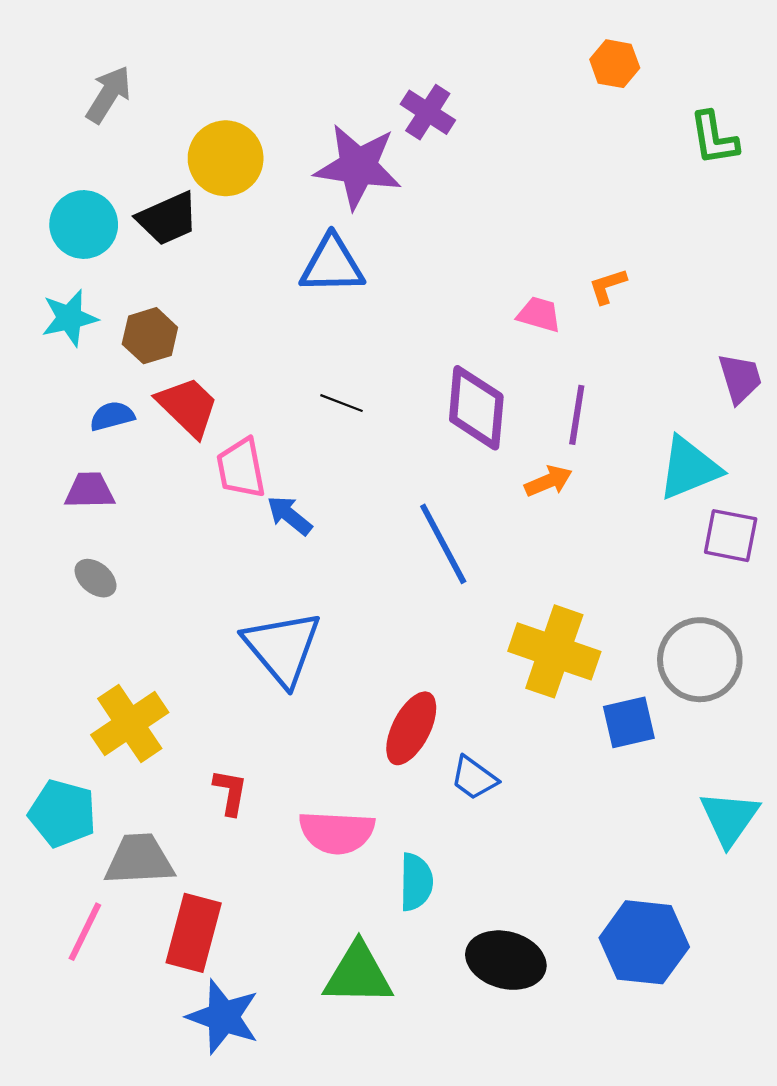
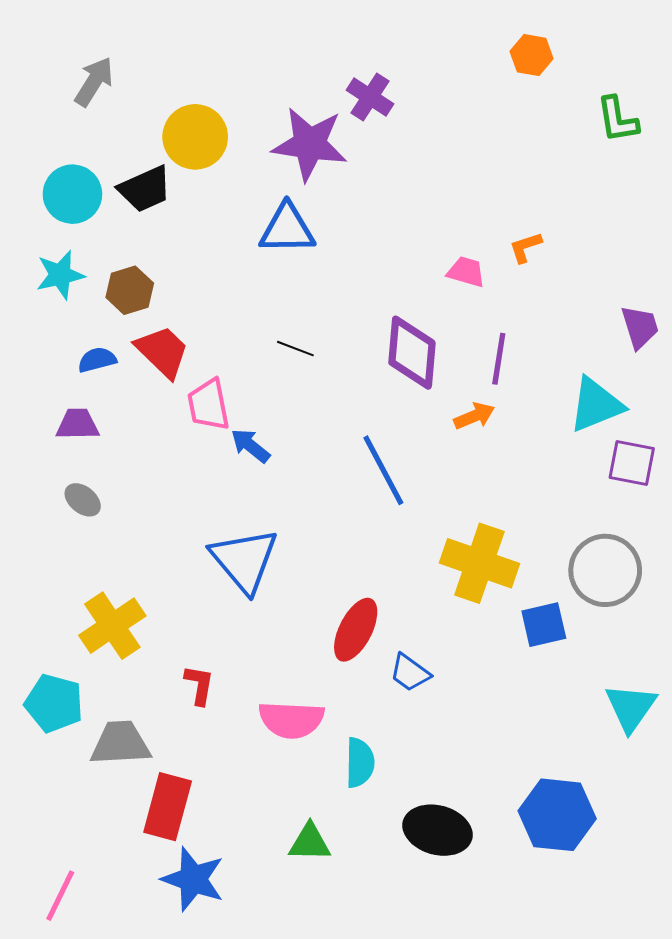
pink line: (85, 932) -> (60, 896), moved
green triangle: (358, 974) -> (310, 842), size x0.7

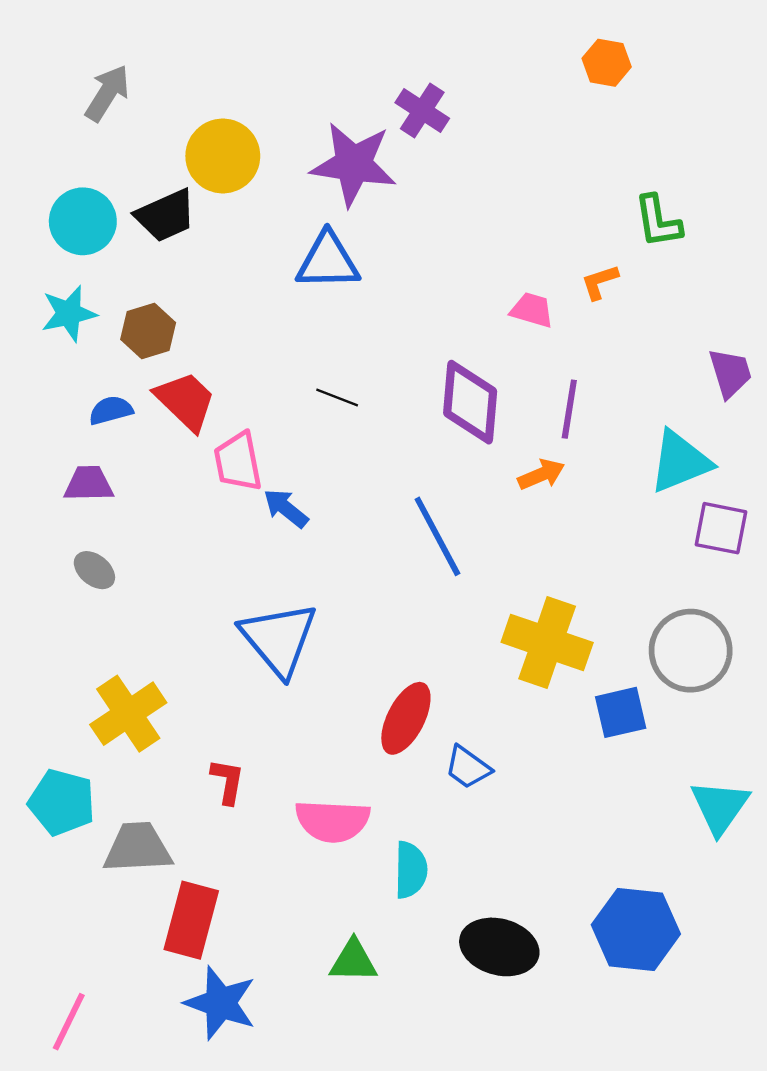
green L-shape: (617, 119) -> (658, 221), moved

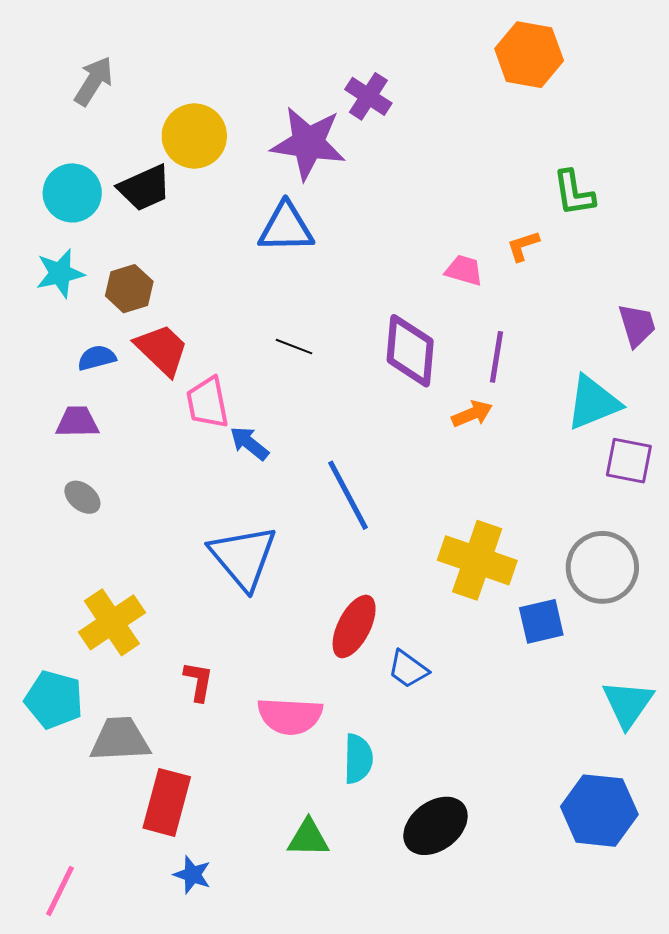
orange hexagon: (607, 63) -> (529, 55), size x1.6
blue line: (437, 536) -> (348, 495), moved
blue hexagon: (636, 929) -> (599, 811), moved
black ellipse: (499, 947) -> (435, 826), turned -52
blue star: (220, 1003) -> (192, 875), size x0.6

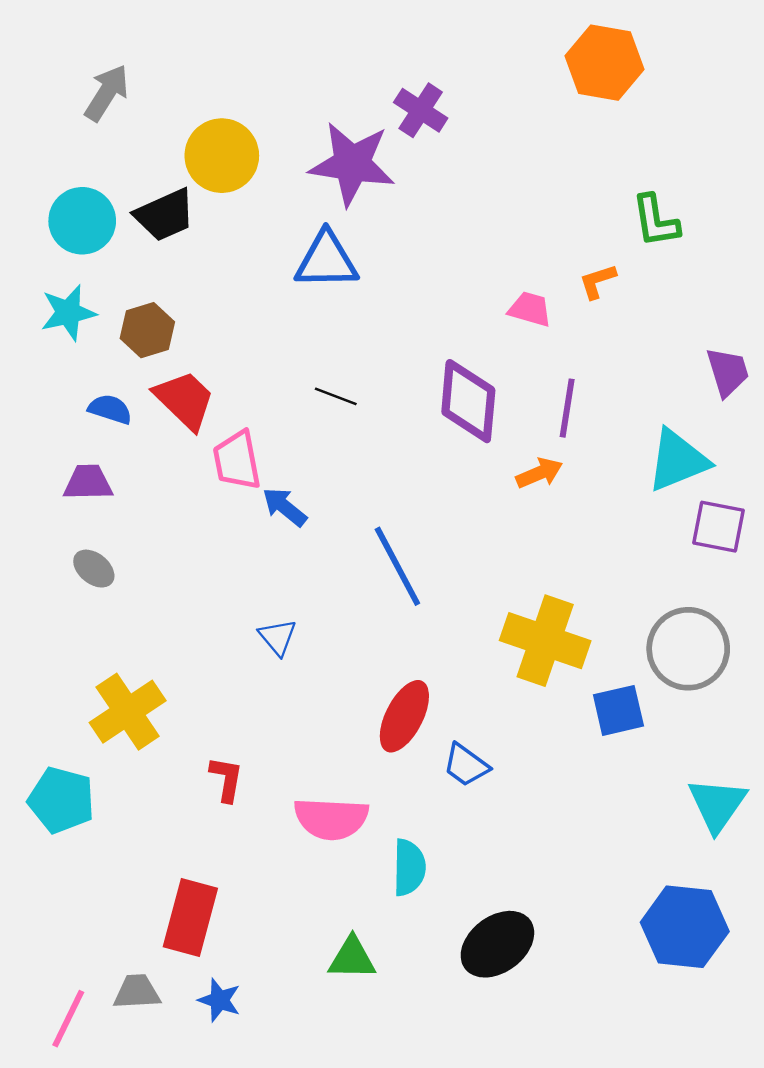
blue semicircle: (97, 358) -> (110, 409), turned 33
blue triangle: (243, 557) -> (278, 637), size x0.5
gray trapezoid: (120, 739) -> (137, 992), moved, size x0.7

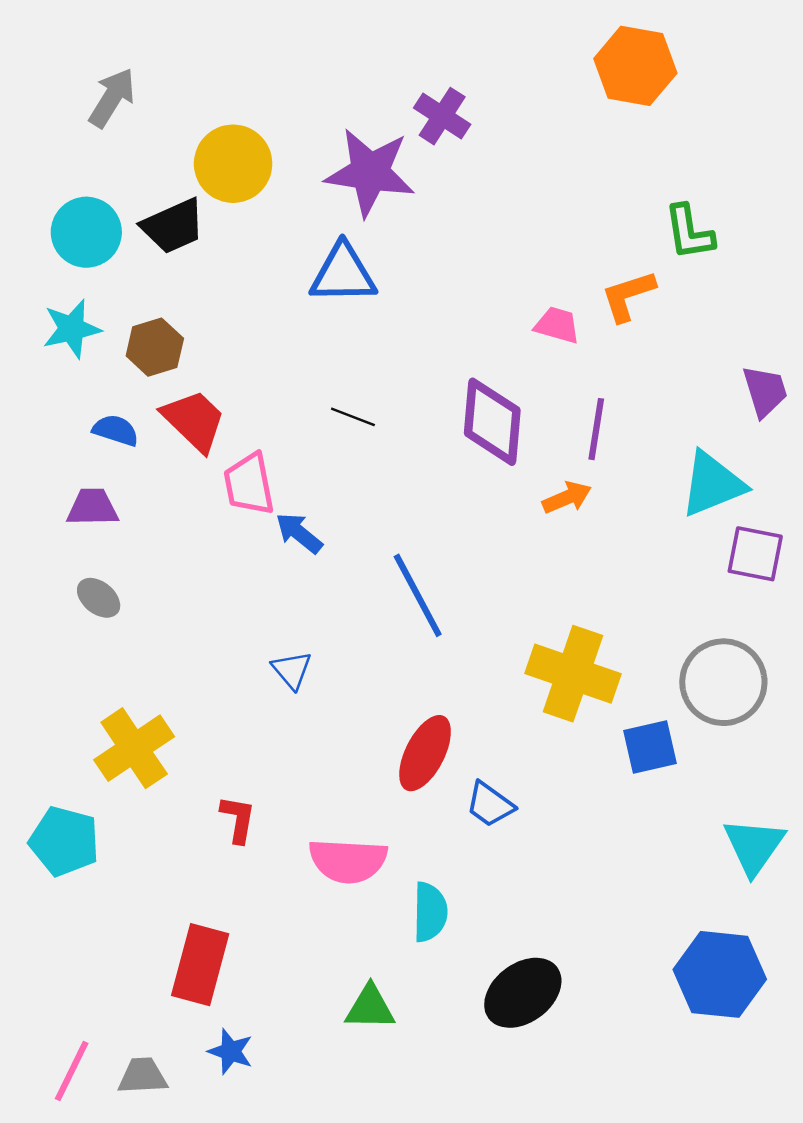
orange L-shape: (597, 281) -> (628, 296), size x1.4
gray trapezoid: (137, 992) -> (143, 1076), moved

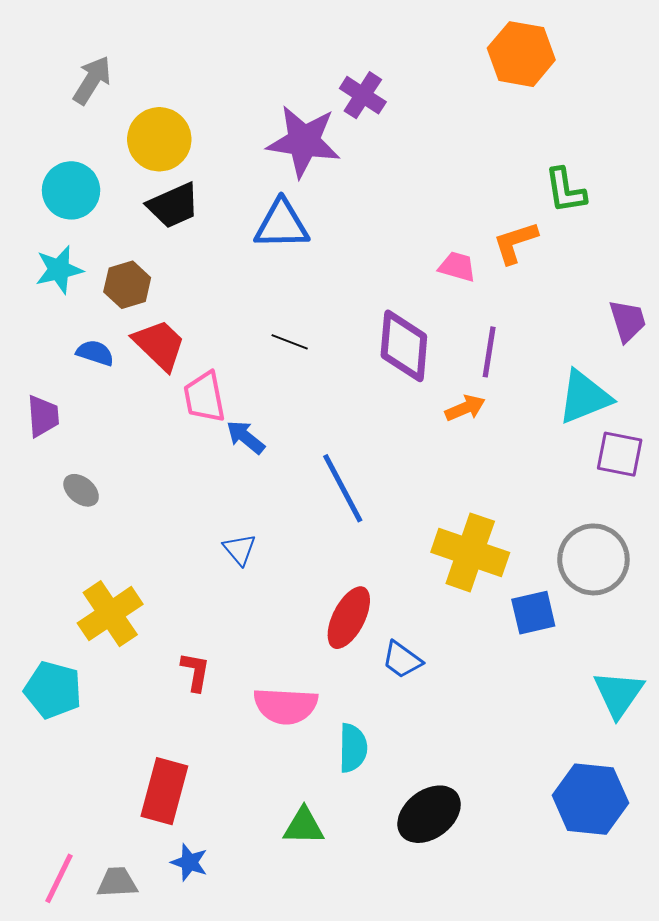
yellow circle: (233, 164) -> (159, 139), moved
black trapezoid: (173, 226) -> (173, 205), moved
purple trapezoid: (92, 507) -> (43, 416), moved, turned 87

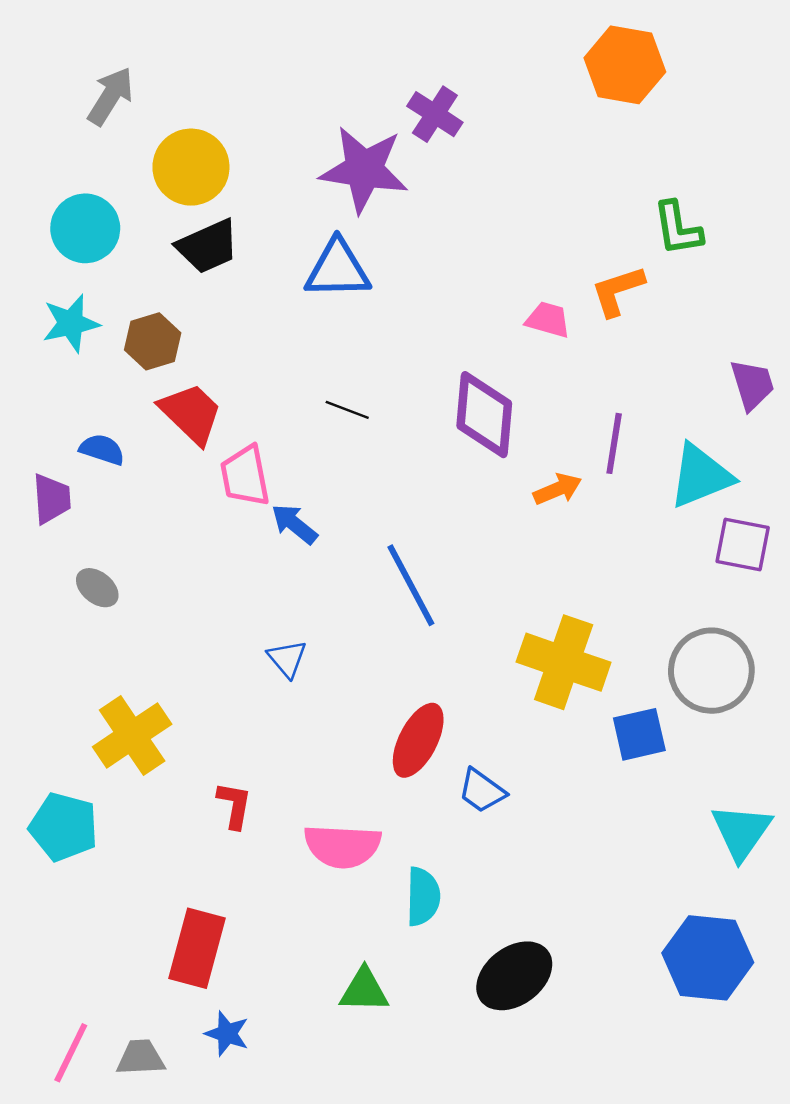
purple line: (489, 352) -> (614, 443), moved
blue semicircle: (95, 353) -> (102, 449), moved

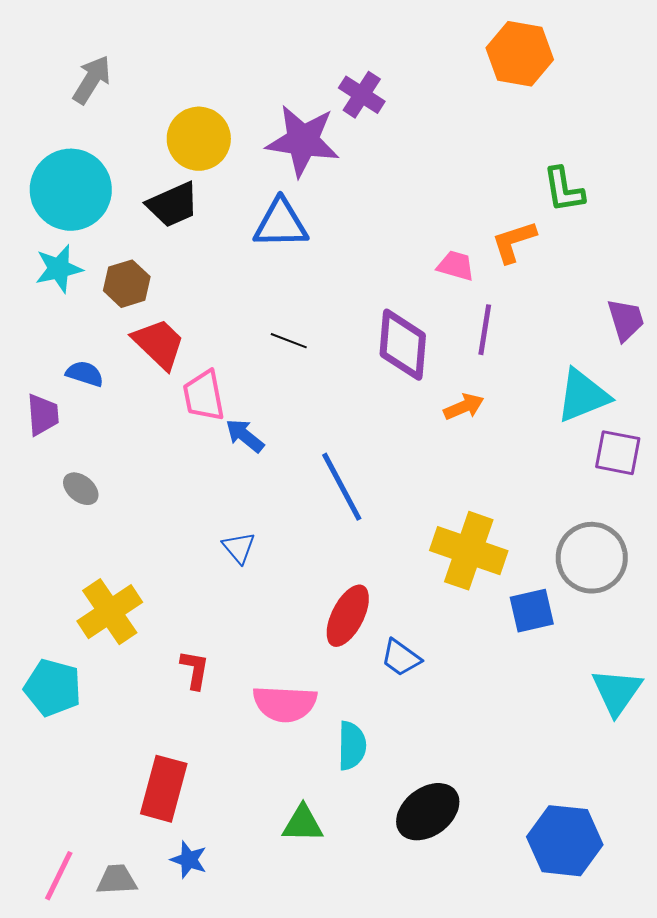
yellow circle: (191, 167) -> (199, 139), moved
cyan circle: (85, 228) -> (71, 190), size x1.4
purple line: (614, 443) -> (485, 330), moved
blue hexagon: (708, 958) -> (565, 841), moved

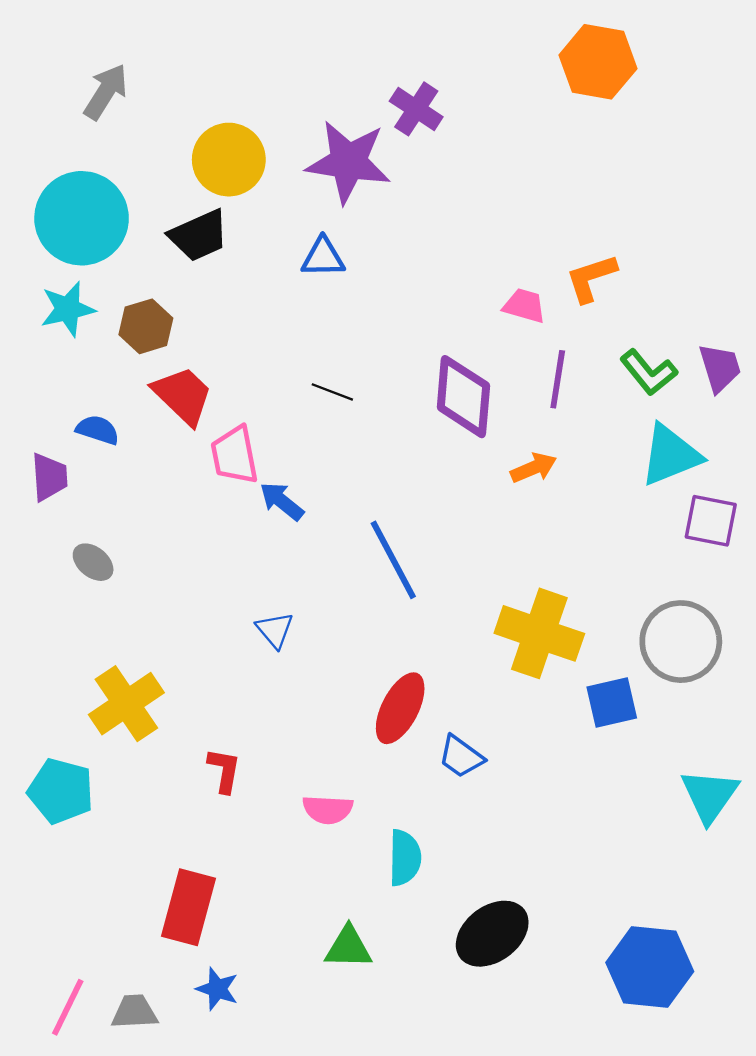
green L-shape: (564, 190) -> (649, 372), moved, turned -30
blue triangle: (281, 224) -> (323, 257), size x0.7
pink semicircle: (285, 704) -> (328, 809), size x0.7

